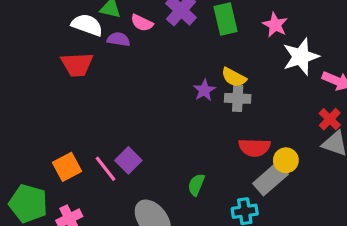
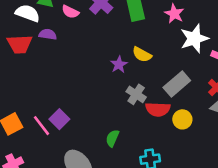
purple semicircle: (118, 39) -> (48, 34), moved
gray cross: (238, 98) -> (136, 94), moved, turned 30
gray rectangle: (270, 179) -> (177, 84), moved

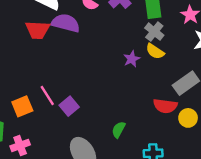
purple semicircle: (48, 34) -> (66, 23), size x1.6
gray cross: (136, 94) -> (154, 32), moved
pink line: (42, 126) -> (47, 95), moved

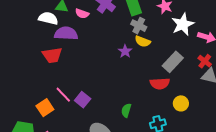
red trapezoid: (38, 30) -> (52, 55), moved
yellow circle: (188, 118) -> (181, 103), moved

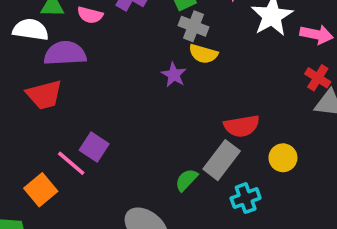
gray rectangle: (173, 62) -> (222, 160), moved
purple square: (83, 100) -> (94, 147), moved
green semicircle: (126, 110) -> (186, 180), turned 32

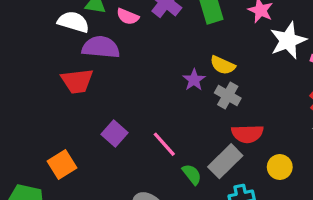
gray cross: (194, 26) -> (228, 96), moved
pink line: (71, 163) -> (164, 144), moved
green semicircle: (186, 180) -> (192, 174), turned 90

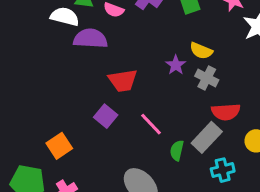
red trapezoid: (77, 81) -> (123, 81), moved
green semicircle: (192, 174) -> (177, 150), turned -126

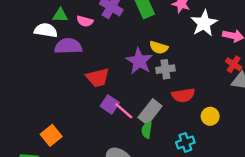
purple star: (176, 65) -> (139, 61), size x1.6
gray cross: (207, 78) -> (165, 69), turned -30
purple square: (106, 116) -> (110, 104), moved
gray rectangle: (207, 137) -> (150, 112), moved

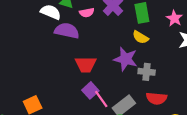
pink semicircle: (85, 21) -> (87, 13), turned -40
yellow semicircle: (159, 48) -> (141, 37), moved
purple star: (139, 61) -> (126, 59), turned -30

